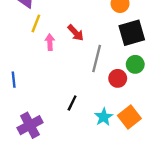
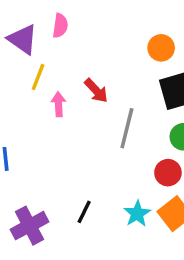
red circle: (118, 78) -> (168, 173), moved
black line: (72, 103) -> (84, 212), moved

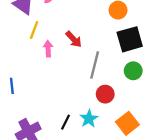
red circle: (168, 173) -> (105, 94), moved
cyan star: (137, 214) -> (89, 119), moved

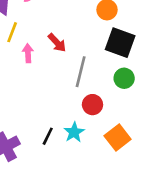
black square: (130, 39) -> (120, 43), turned 36

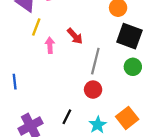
red circle: (92, 105) -> (93, 90), moved
cyan star: (74, 132) -> (98, 125), moved

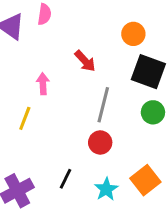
yellow line: (36, 27) -> (25, 118), moved
red arrow: (75, 36) -> (85, 61), moved

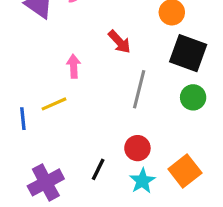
yellow line: (25, 118) -> (54, 104), turned 45
red circle: (100, 142) -> (137, 148), moved

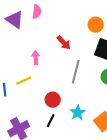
red circle: (137, 148) -> (53, 100), moved
cyan star: (142, 181) -> (78, 113), moved

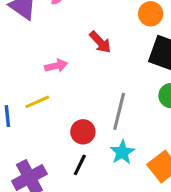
pink arrow: (36, 58) -> (56, 66), turned 80
gray line: (76, 72) -> (119, 111), moved

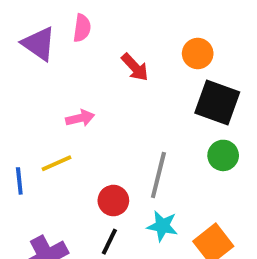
red arrow: (100, 42) -> (135, 67), moved
cyan star: (122, 152) -> (162, 226), turned -30

